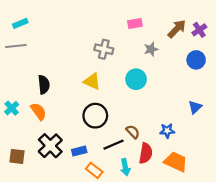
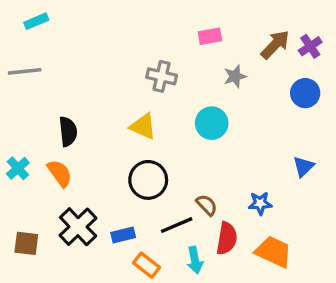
cyan rectangle: (20, 23) -> (36, 21), moved

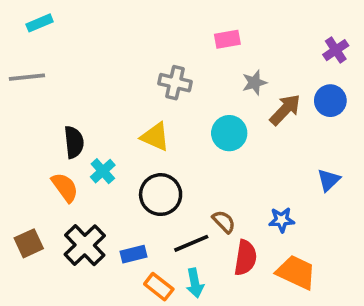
brown arrow: (275, 45) -> (285, 110), moved
cyan cross: (18, 168) -> (103, 171), moved
brown square: (26, 243) -> (29, 243), moved, turned -32
cyan arrow: (195, 260) -> (195, 283), moved

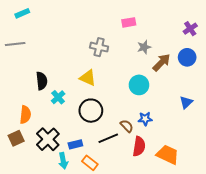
cyan circle: (229, 133) -> (139, 85), moved
orange semicircle: (65, 187) -> (25, 115), moved, turned 42
blue star: (282, 220) -> (145, 119), moved
cyan arrow: (195, 283) -> (63, 161), moved

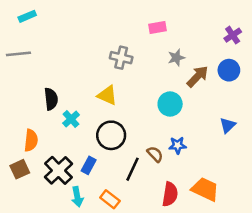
black line: (108, 138) -> (132, 169), turned -42
blue rectangle: (75, 144) -> (89, 165), moved, turned -48
red semicircle: (139, 146) -> (170, 194), moved

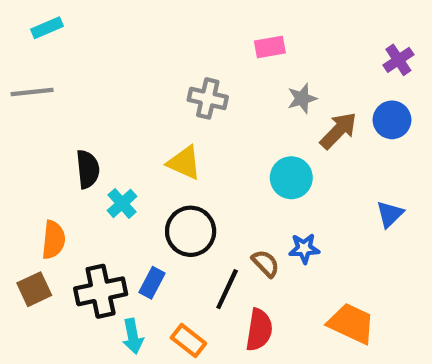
black cross: (59, 170) -> (101, 291), turned 32
red semicircle: (170, 194) -> (259, 330), moved

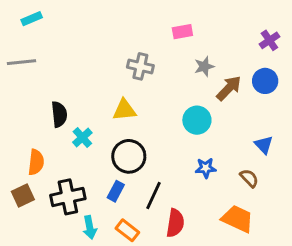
yellow triangle: (184, 163) -> (124, 110), turned -30
blue triangle: (390, 214) -> (264, 145), turned -30
brown semicircle: (266, 263) -> (249, 178), moved
blue rectangle: (152, 283) -> (116, 191), moved

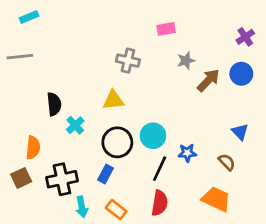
cyan circle: (197, 120) -> (153, 136), moved
black line: (153, 196) -> (160, 169), moved

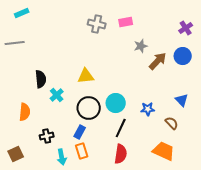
gray cross: (128, 61) -> (97, 24), moved
blue star: (187, 153) -> (148, 109), moved
brown square: (21, 178) -> (16, 154), moved
black cross: (62, 179) -> (47, 136), size x0.6
orange rectangle: (116, 210) -> (82, 151), moved, turned 35

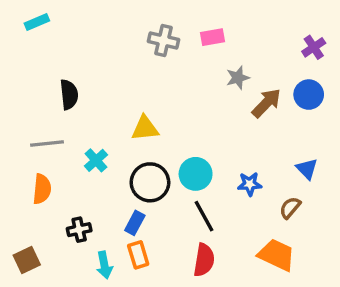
gray line: (15, 43) -> (47, 144), moved
black semicircle: (41, 79) -> (69, 95), moved
brown semicircle: (172, 123) -> (290, 208), turned -96
black line: (121, 128) -> (204, 216), turned -54

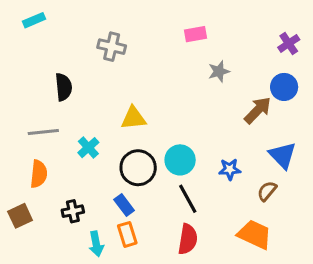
gray cross: (163, 41) -> (112, 47), moved
brown arrow: (266, 103) -> (258, 110), moved
blue triangle: (307, 169) -> (283, 155), size x1.4
blue rectangle: (135, 223) -> (124, 205), turned -65
brown square: (27, 260) -> (20, 216), moved

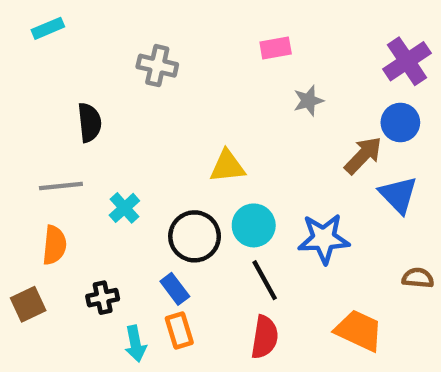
purple cross: (289, 43) -> (407, 61), size x1.5
yellow triangle: (133, 118) -> (227, 166), moved
blue triangle: (283, 155) -> (398, 195), moved
blue star: (230, 169) -> (324, 239), size x1.6
brown semicircle: (267, 191) -> (418, 278), moved, turned 55

